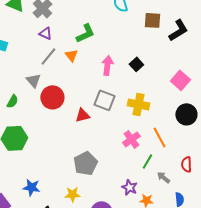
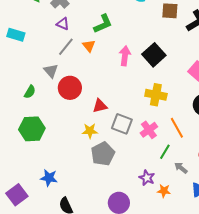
black square: (136, 64) -> (154, 55), size x1.6
gray square: (104, 100) -> (122, 124), moved
yellow star: (72, 194) -> (90, 131), moved

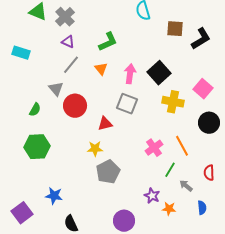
orange triangle: (89, 46) -> (101, 69), moved
yellow cross: (156, 95) -> (173, 102), moved
gray square: (122, 124) -> (127, 104), moved

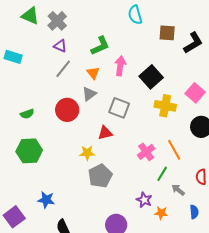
pink arrow: (130, 74) -> (120, 66), moved
gray triangle: (56, 89) -> (89, 94), moved, turned 35
green semicircle: (35, 110) -> (27, 114), turned 40
red triangle: (105, 124) -> (105, 133), moved

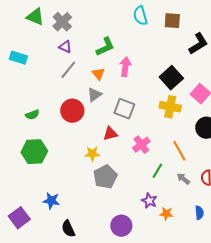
brown square: (167, 33) -> (172, 21), moved
black square: (151, 77) -> (171, 78), moved
pink cross: (146, 152) -> (141, 145), moved
green line: (162, 174) -> (157, 171), moved
gray arrow: (178, 190) -> (183, 179), moved

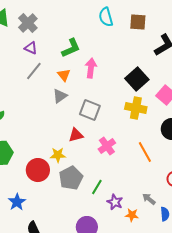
red circle: (72, 111) -> (38, 170), moved
green line: (157, 171) -> (97, 187), moved
gray arrow: (183, 179) -> (149, 199), moved
blue star: (51, 201) -> (17, 202), turned 30

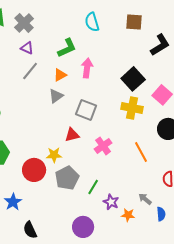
cyan semicircle: (106, 17) -> (92, 22), moved
orange triangle: (64, 75) -> (60, 75), turned 40

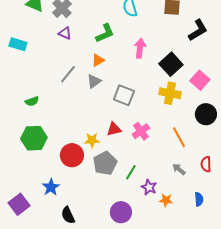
pink arrow: (87, 68) -> (140, 48), moved
gray line: (30, 71) -> (68, 74), moved
red triangle: (72, 135) -> (114, 129), moved
gray arrow: (145, 199) -> (179, 169), moved

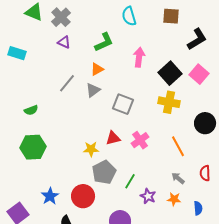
pink square: (200, 80) -> (199, 74), moved
red circle: (72, 155) -> (83, 196), moved
orange star: (166, 200) -> (174, 199), moved

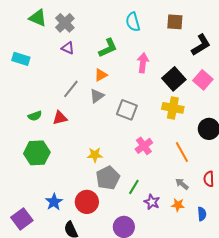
red triangle: (113, 138) -> (60, 118), moved

